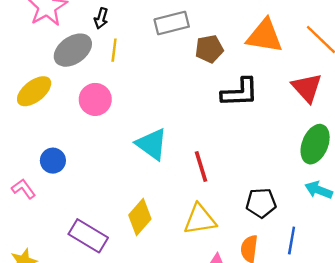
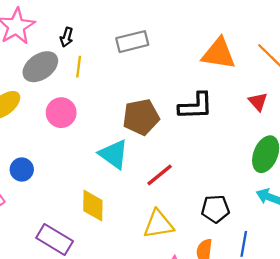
brown pentagon: (209, 49) -> (141, 117), moved, size x1.4
red triangle: (307, 88) -> (258, 102), size x0.7
red line: (201, 166) -> (160, 175), turned 68
yellow diamond: (140, 217) -> (93, 206), moved, turned -40

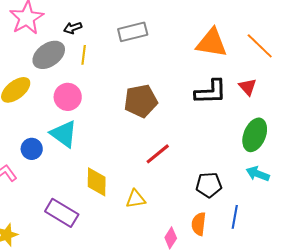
black arrow: (67, 37) -> (73, 28), turned 54
black L-shape: (196, 106) -> (211, 92), moved
cyan triangle: (114, 154) -> (64, 134), moved
yellow triangle: (158, 224) -> (136, 199), moved, size x0.7

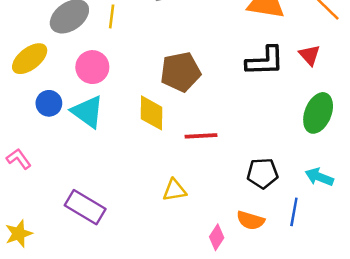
blue circle: (32, 149) -> (49, 103), moved
red line: (158, 154) -> (201, 136), turned 36
cyan arrow: (258, 174) -> (319, 177), moved
yellow diamond: (97, 182) -> (151, 113), moved
orange semicircle: (199, 224) -> (250, 220), turned -80

